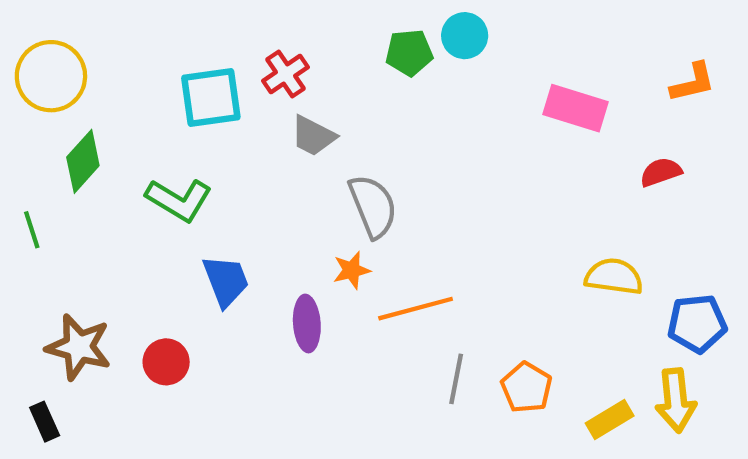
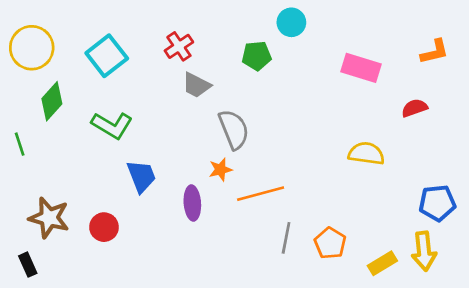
green pentagon: (409, 53) -> (257, 56), moved
cyan square: (211, 97) -> (107, 56), moved, turned -30
yellow semicircle: (614, 277) -> (366, 153), moved

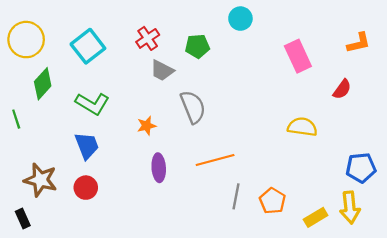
green pentagon: (257, 56) -> (197, 46), moved
pink rectangle: (361, 68) -> (298, 56), turned 48
red semicircle: (415, 108) -> (342, 89), turned 145
orange star: (220, 170) -> (147, 126), moved
blue trapezoid: (141, 176) -> (87, 146), moved

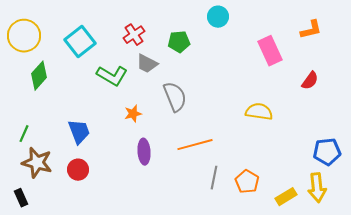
orange L-shape: (359, 43) -> (311, 30), moved
green L-shape: (92, 104) -> (112, 76), moved
green line: (16, 119) -> (24, 134), moved, turned 42
yellow semicircle: (302, 127) -> (259, 112), moved

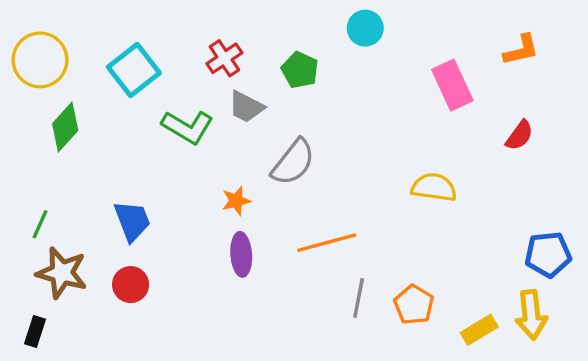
green pentagon: (179, 42) -> (300, 70), turned 30
gray semicircle: (175, 97) -> (293, 162), turned 60
orange star: (133, 114) -> (236, 201), moved
black rectangle: (21, 198) -> (35, 332), turned 42

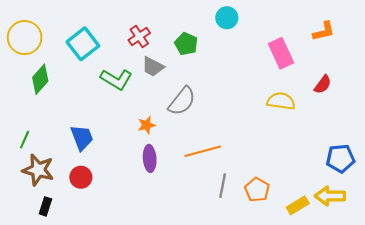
yellow semicircle: (434, 187) -> (281, 101), moved
yellow arrow: (531, 315) -> (330, 196), turned 96
black rectangle: (35, 332) -> (45, 206), moved

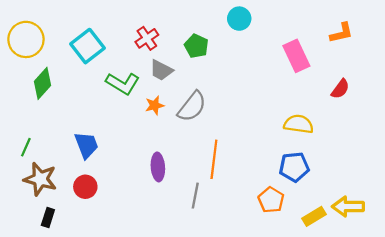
yellow semicircle: (281, 101) -> (299, 124), moved
orange star: (147, 125) -> (155, 105), moved
orange line: (203, 151) -> (214, 159), turned -68
blue pentagon: (340, 158) -> (294, 167), moved
gray line: (223, 186) -> (195, 196), moved

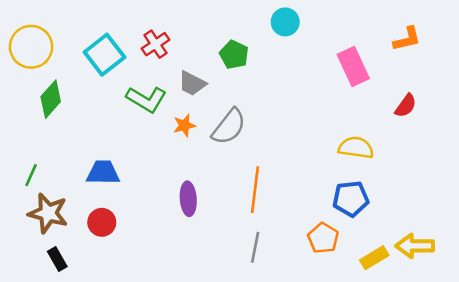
red cross: (147, 38) -> (155, 44), moved
blue trapezoid: (86, 145) -> (103, 173), turned -68
gray line: (195, 196) -> (255, 247), moved
black rectangle: (48, 218) -> (57, 259), turned -48

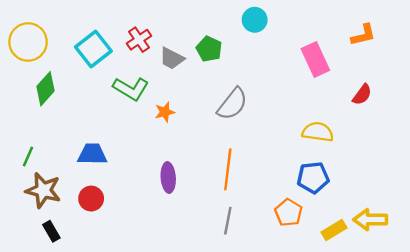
gray trapezoid: (192, 83) -> (172, 58), moved
gray semicircle: (229, 127) -> (232, 104), moved

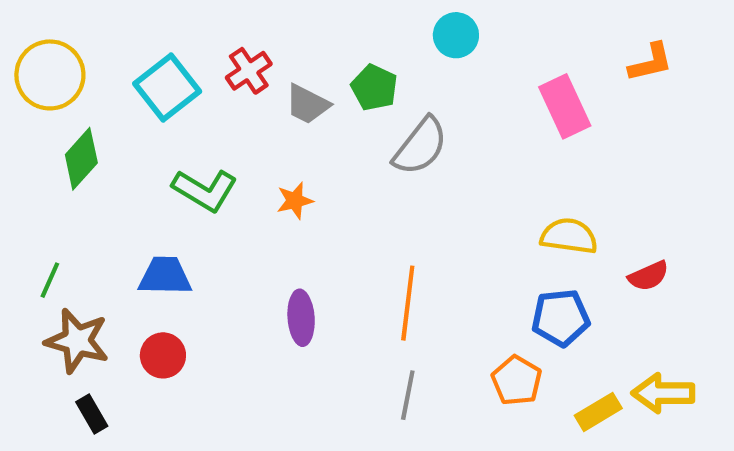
green L-shape: (131, 89) -> (205, 190), moved
red semicircle: (362, 95) -> (648, 276), moved, turned 30
gray semicircle: (232, 104) -> (420, 146), moved

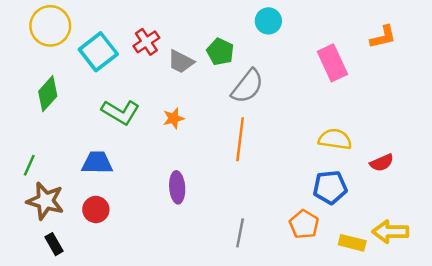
yellow circle: (50, 75) -> (50, 26), moved
orange line: (408, 303) -> (240, 139), moved
yellow rectangle: (598, 412) -> (352, 243), turned 45

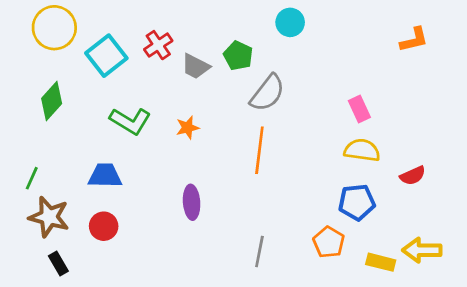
pink rectangle: (332, 63) -> (359, 109), moved, size x0.7

